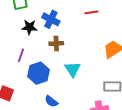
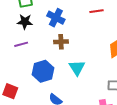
black star: (29, 27) -> (25, 22), moved
purple line: (21, 55) -> (21, 44), moved, turned 56

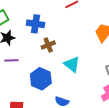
purple line: (21, 44) -> (11, 60), turned 32

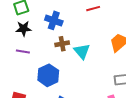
cyan triangle: (72, 64) -> (82, 51), moved

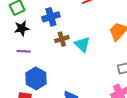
blue cross: (54, 20) -> (51, 17), turned -30
blue hexagon: (48, 75) -> (36, 78), moved

